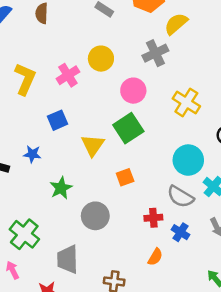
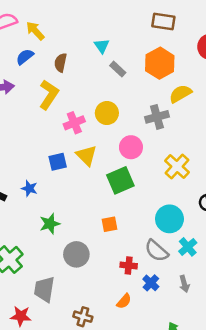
yellow L-shape: (25, 79) -> (49, 95), moved
yellow triangle: (93, 145) -> (86, 155), moved, turned -30

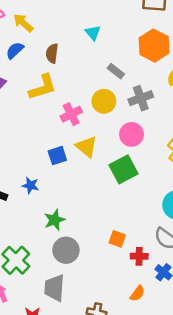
gray rectangle: (118, 69) -> (116, 71), moved
yellow L-shape: (49, 95) -> (43, 87), turned 44
gray cross: (157, 117) -> (141, 98), moved
orange square: (110, 224) -> (117, 239), moved, turned 35
gray circle: (76, 254) -> (66, 250), moved

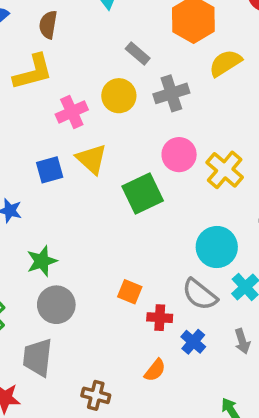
pink circle: (132, 134) -> (179, 155), moved

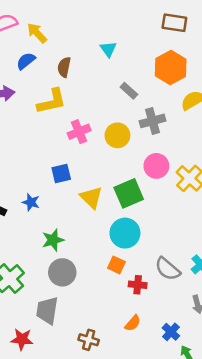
yellow circle: (119, 96) -> (117, 135), moved
yellow triangle: (92, 159) -> (91, 197), moved
cyan circle: (217, 247) -> (125, 233), moved
blue cross: (193, 342) -> (171, 332), moved

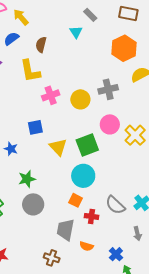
gray rectangle: (129, 91) -> (90, 15), moved
yellow L-shape: (52, 101) -> (30, 71), turned 90
gray trapezoid: (47, 310) -> (66, 230), moved
orange semicircle: (133, 323) -> (86, 246), turned 64

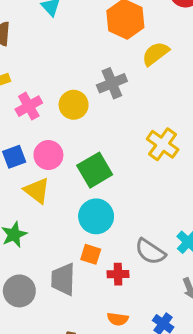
pink circle: (110, 124) -> (48, 155), moved
yellow triangle: (58, 147) -> (37, 191), moved
gray circle: (33, 204) -> (19, 291), moved
gray trapezoid: (66, 230) -> (63, 279), moved

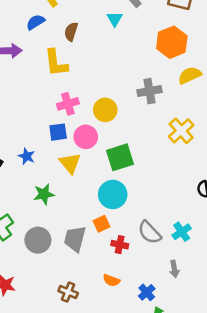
yellow circle: (74, 105) -> (105, 110), moved
pink cross: (29, 106) -> (68, 104), moved
yellow cross: (163, 144) -> (181, 131), moved
orange square: (91, 254) -> (102, 224), turned 35

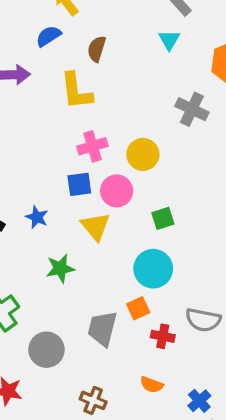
cyan triangle: (115, 19) -> (169, 40), moved
gray cross: (149, 91) -> (192, 109), moved, turned 35
green square: (120, 157) -> (163, 218), size x0.6
gray semicircle: (150, 232) -> (203, 320), turned -35
gray circle: (38, 240) -> (46, 350), moved

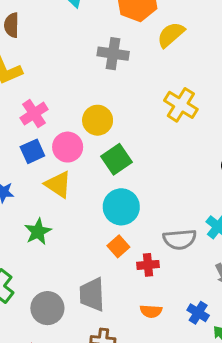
yellow circle: (143, 154) -> (98, 120), moved
green square: (163, 218) -> (116, 159), size x1.4
gray trapezoid: (102, 329) -> (92, 294), moved

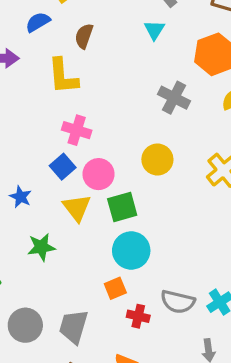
pink cross: (34, 114) -> (77, 130), turned 32
yellow circle: (98, 120) -> (157, 160), moved
blue square: (32, 151) -> (63, 167), turned -35
green square: (116, 159) -> (122, 207), moved

